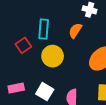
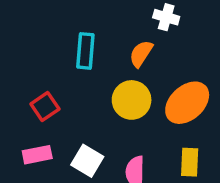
red square: (23, 45) -> (45, 107), moved
yellow circle: (53, 56) -> (132, 100), moved

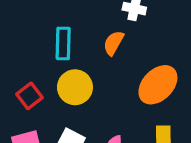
yellow circle: (132, 100) -> (75, 87), moved

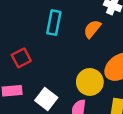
yellow circle: (75, 87) -> (90, 82), moved

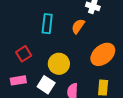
yellow circle: (90, 82) -> (59, 64), moved

